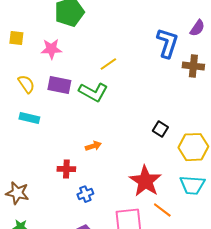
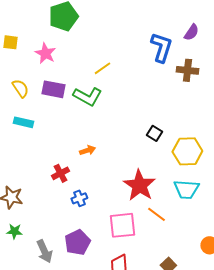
pink star: (51, 49) -> (45, 53), turned 30
red cross: (66, 169) -> (60, 173), turned -30

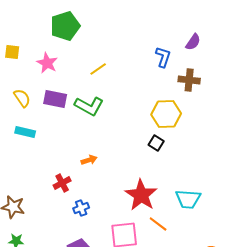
blue L-shape: (161, 47) -> (163, 57), size x0.7
yellow line: (102, 68) -> (98, 69), moved
yellow hexagon: (187, 151) -> (166, 114), moved

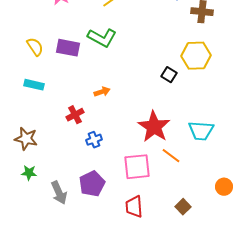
yellow semicircle: (22, 98) -> (35, 47), moved
purple rectangle: (55, 99) -> (68, 48), moved
yellow hexagon: (166, 114) -> (196, 56), moved
cyan rectangle: (25, 132) -> (34, 85), moved

